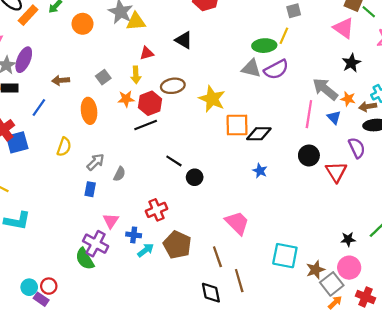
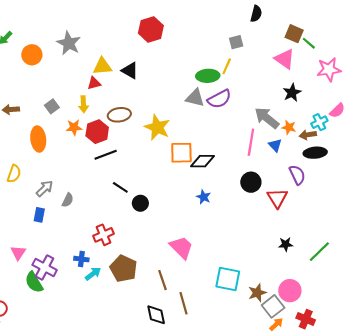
yellow triangle: (136, 22) -> (102, 66), moved
black line: (146, 125) -> (106, 155), moved
pink triangle: (111, 221) -> (18, 253), moved
black star: (348, 239) -> (286, 244), moved

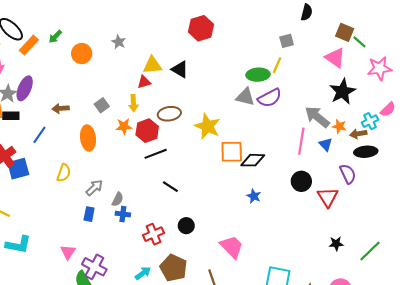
gray star: (69, 43) -> (119, 42), size x0.6
black star: (292, 93) -> (343, 92), size x1.4
black circle: (140, 203) -> (186, 226), moved
blue cross: (81, 259) -> (123, 214), moved

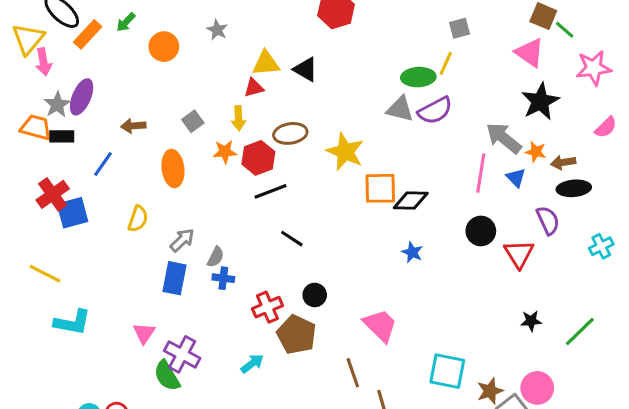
cyan cross: (370, 121) -> (601, 246), moved
blue rectangle: (89, 214) -> (175, 278), size x1.5
brown pentagon: (174, 268) -> (296, 335), moved

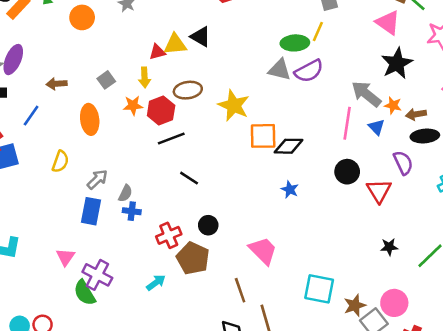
yellow triangle: (266, 63) -> (175, 44), moved

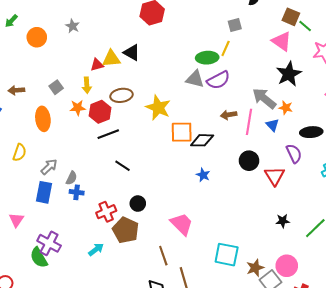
brown arrow: (416, 114) -> (229, 115), moved
pink triangle: (65, 257) -> (16, 220), moved

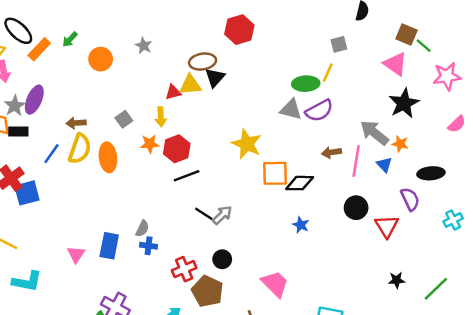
black triangle: (132, 53) -> (215, 78), turned 42
brown ellipse: (121, 95) -> (203, 62), moved
yellow semicircle: (19, 153) -> (80, 149), moved, size x1.4
gray arrow: (49, 167) -> (222, 215), moved
pink triangle: (16, 220) -> (76, 254), moved

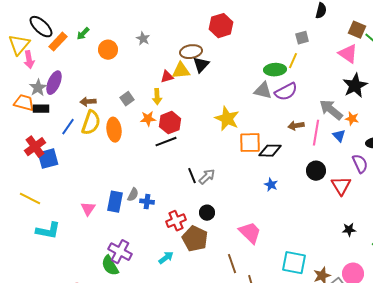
black line: (187, 176) -> (166, 142), moved
black line: (204, 214) -> (192, 176), turned 35
gray semicircle: (142, 229) -> (133, 195), moved

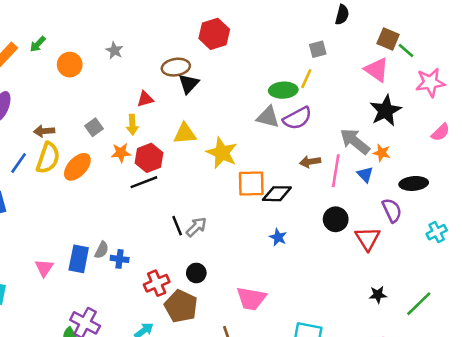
yellow triangle: (181, 71) -> (185, 134), moved
orange ellipse: (114, 130) -> (77, 167), turned 50
pink trapezoid: (250, 233) -> (251, 299), turned 145

